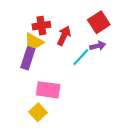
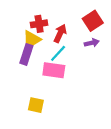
cyan line: (81, 57) -> (58, 53), moved
pink rectangle: (48, 90) -> (54, 70), moved
yellow square: (38, 112) -> (36, 105), turned -35

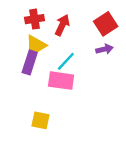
red cross: (39, 24) -> (35, 19), moved
red arrow: (60, 33) -> (62, 25), moved

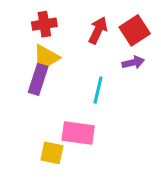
red arrow: (62, 25) -> (98, 30), moved
cyan line: (66, 61) -> (98, 90), moved, turned -30
pink rectangle: (61, 81) -> (78, 133), moved

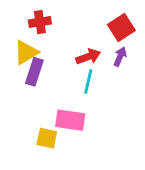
red arrow: (98, 30) -> (88, 57), moved, turned 45
yellow triangle: (46, 58) -> (26, 52), moved
purple arrow: (133, 62) -> (120, 57), turned -54

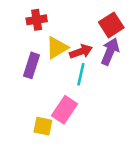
yellow triangle: (26, 52) -> (57, 48), moved
purple arrow: (120, 57) -> (110, 51), size x1.5
pink rectangle: (70, 120) -> (64, 110), turned -64

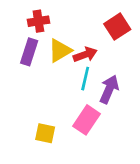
purple arrow: (110, 51) -> (109, 89), moved
purple rectangle: (32, 65) -> (29, 52), moved
pink rectangle: (64, 110) -> (87, 120), moved

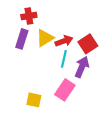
red square: (117, 27) -> (88, 44), moved

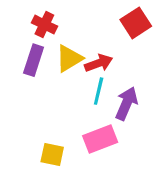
red cross: (29, 16) -> (44, 24), turned 35
red square: (88, 44) -> (136, 23), moved
pink rectangle: (65, 90) -> (100, 139), turned 35

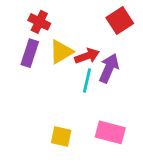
purple arrow: (126, 103) -> (109, 68), moved
pink rectangle: (100, 139) -> (110, 132), moved, turned 36
yellow square: (52, 155) -> (61, 136), moved

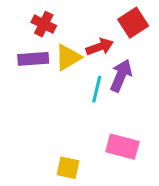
purple rectangle: (30, 53) -> (33, 59), turned 68
red arrow: (87, 56) -> (100, 47), moved
yellow square: (61, 136) -> (68, 168), moved

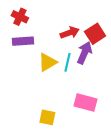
red square: (133, 23) -> (95, 34), moved
red cross: (44, 24) -> (20, 17), moved
yellow triangle: (68, 57) -> (47, 62), moved

